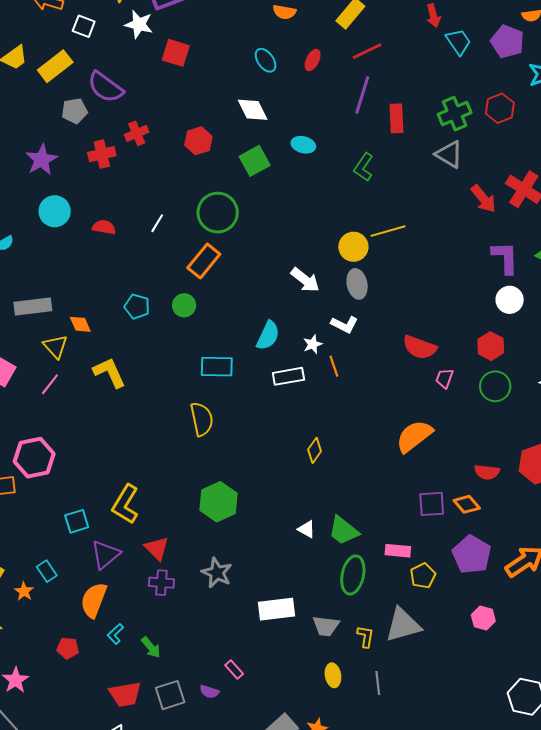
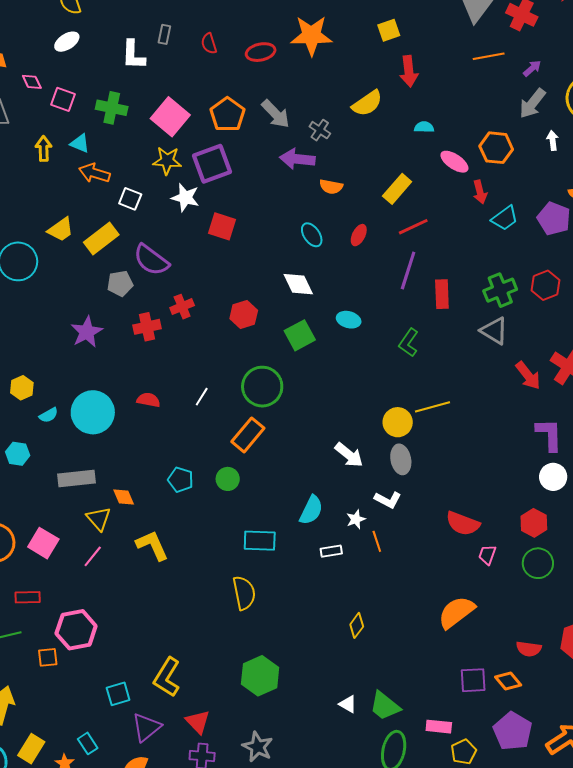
cyan trapezoid: (458, 42) -> (505, 218), turned 88
cyan circle: (55, 211) -> (93, 412), moved, size x1.4
white rectangle: (288, 376) -> (331, 551), size x0.7

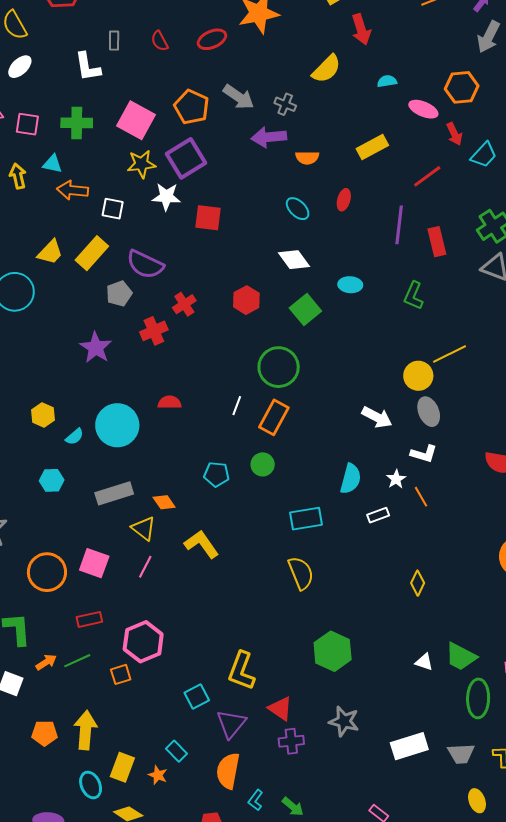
yellow rectangle: (397, 189) -> (372, 147), turned 32
red line: (413, 227) -> (427, 176), moved
white line: (202, 397) -> (237, 406), moved

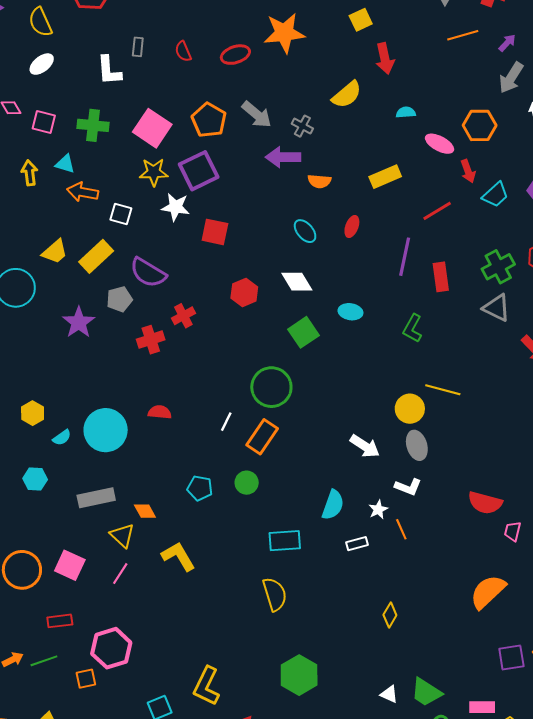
red hexagon: (246, 300) -> (244, 292), moved
purple star: (96, 348) -> (79, 322), moved
yellow line: (449, 354) -> (443, 390), turned 36

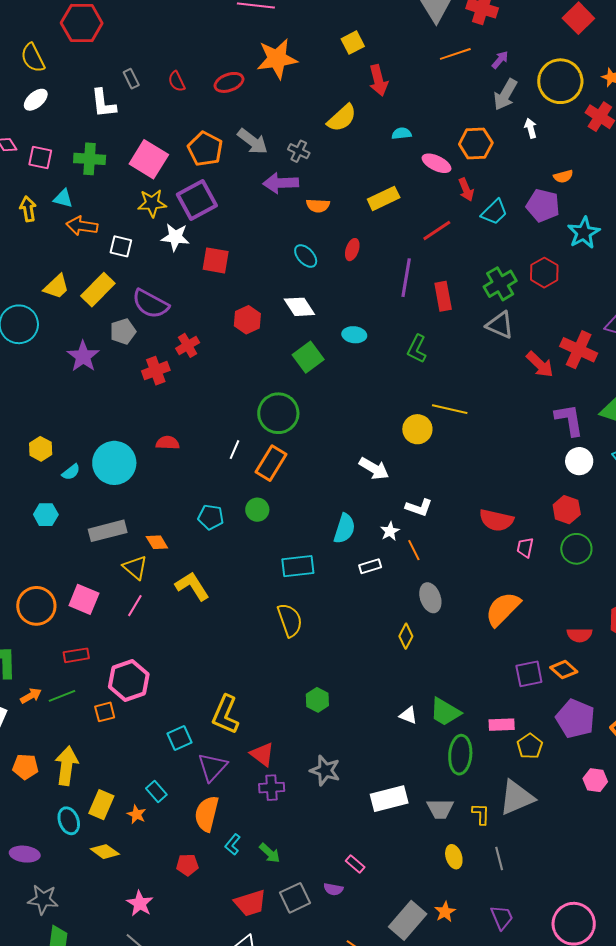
gray rectangle: (138, 47) -> (131, 79), turned -30
gray ellipse: (417, 445) -> (430, 598), moved
green hexagon: (299, 675) -> (317, 700), size x0.6

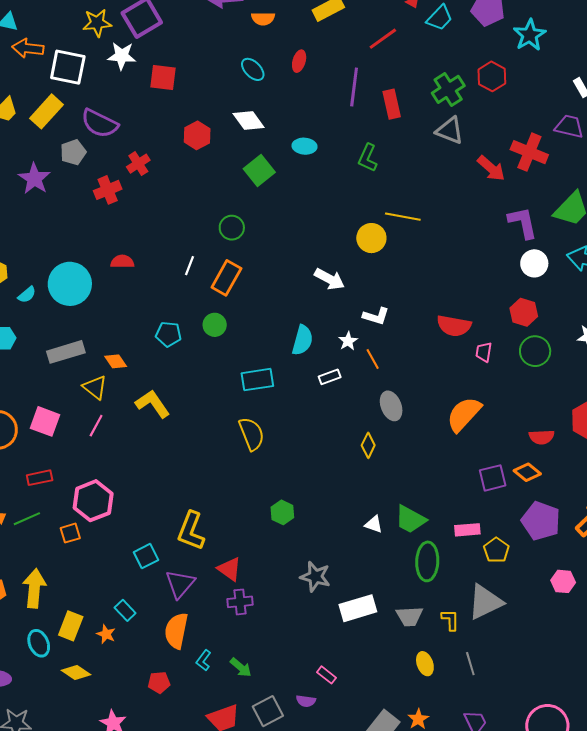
white square: (121, 246) -> (68, 67), size x1.6
green circle: (278, 413) -> (232, 228), size x0.6
gray star: (325, 770) -> (315, 577), moved

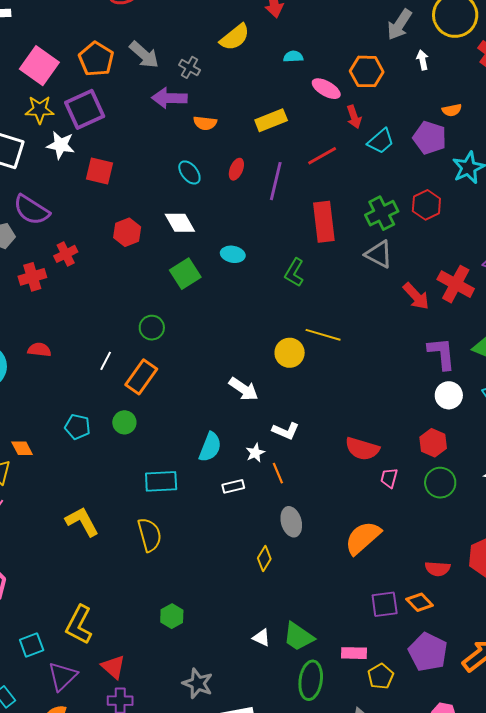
purple line: (354, 87) -> (276, 181), moved
red rectangle: (392, 104) -> (324, 222), size x1.4
yellow L-shape: (153, 404) -> (82, 522), moved

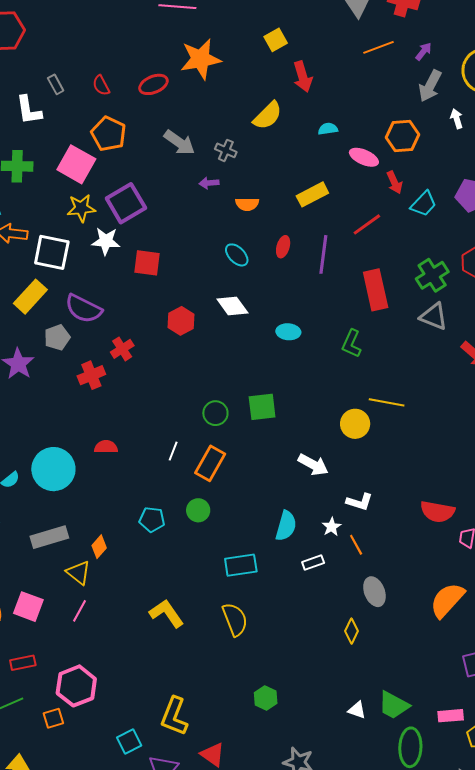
orange pentagon: (96, 59) -> (109, 134), moved
purple arrow: (169, 98) -> (209, 183), size x0.6
green square: (185, 274) -> (262, 407), moved, turned 32
orange diamond: (22, 448) -> (99, 547), turned 75

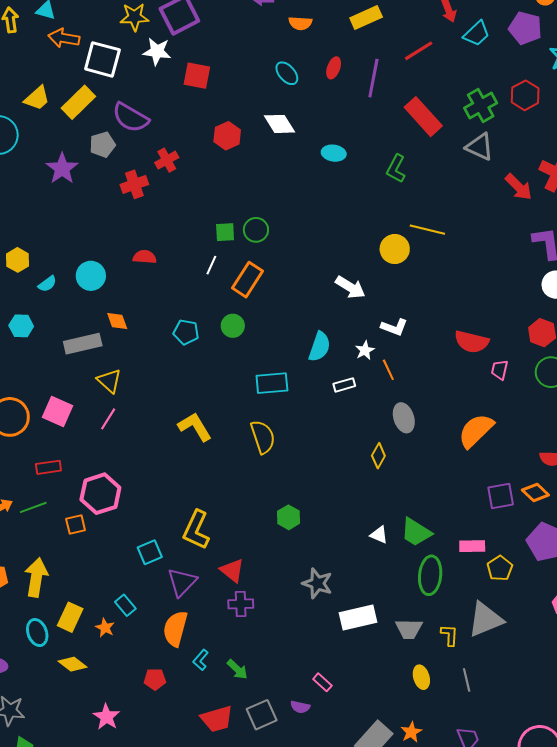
red rectangle: (376, 290) -> (423, 117), turned -33
green square: (262, 407) -> (225, 232), moved, size x0.7
cyan circle: (53, 469) -> (91, 276), size x0.7
orange diamond: (99, 547) -> (117, 321), moved, turned -65

